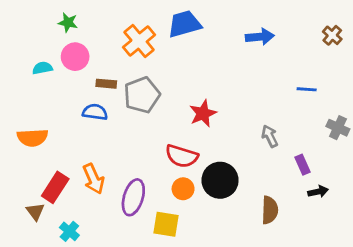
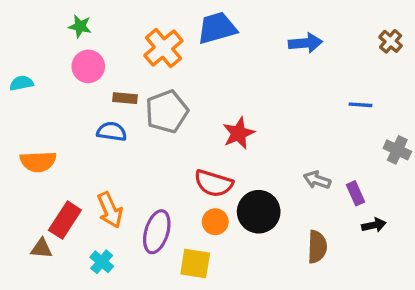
cyan semicircle: (42, 68) -> (21, 83), moved
gray arrow: (270, 136) -> (317, 180), moved, turned -45
brown triangle: (35, 212) -> (42, 248), turned -48
cyan cross: (69, 231) -> (102, 262), moved

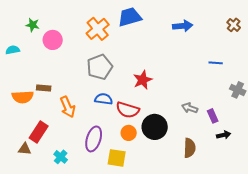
green star: (80, 26) -> (33, 25), moved
brown rectangle: (125, 98) -> (44, 88), moved
blue semicircle: (112, 132) -> (104, 99), moved
orange arrow: (110, 210) -> (68, 107), moved

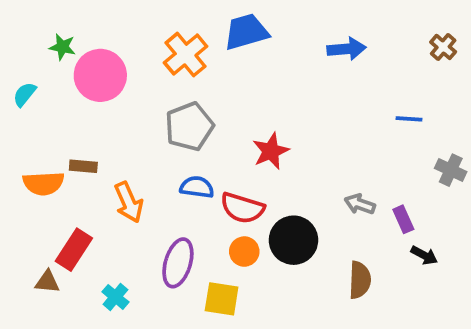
pink circle: (53, 40) -> (100, 75), size x1.4
cyan semicircle: (13, 50) -> (25, 94), turned -40
black arrow: (224, 135) -> (424, 255), turned 40

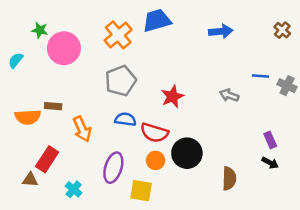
gray cross: (451, 170) -> (287, 86), moved
gray arrow: (360, 204) -> (229, 95), moved
purple rectangle: (403, 219) -> (270, 140), moved

